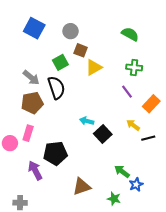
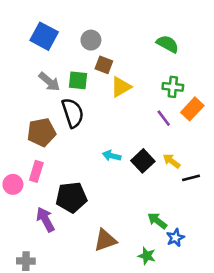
green square: (60, 62) -> (78, 80), turned 35
gray arrow: (31, 78) -> (49, 82), moved
orange rectangle: (151, 104) -> (192, 109), moved
black square: (103, 134) -> (143, 161), moved

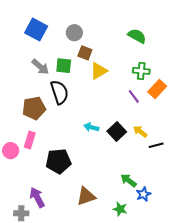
purple arrow: (45, 219) -> (37, 197), moved

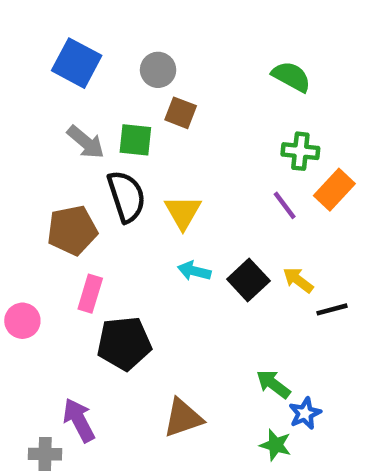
yellow triangle: (99, 71) -> (183, 212), moved, turned -30
pink rectangle: (30, 140) -> (90, 294), moved
green star: (120, 209) -> (276, 445), moved

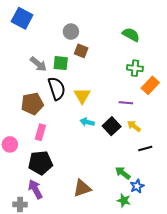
blue square: (77, 63) -> (22, 18), moved
purple line: (285, 205) -> (126, 103), moved, turned -48
black line: (332, 309) -> (145, 149), moved
black pentagon: (124, 343) -> (40, 163), moved

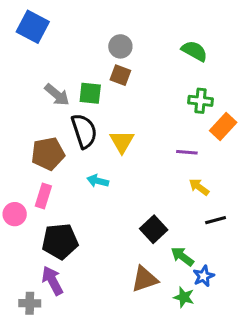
gray circle: (71, 32) -> (120, 46), moved
cyan arrow: (87, 122) -> (98, 181), moved
black square: (112, 126) -> (154, 229), moved
pink rectangle: (40, 132) -> (43, 196), moved
brown triangle: (82, 188) -> (145, 279), moved

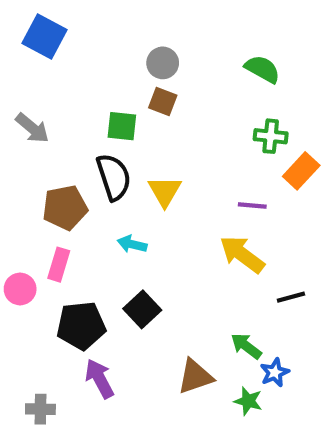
gray arrow: (57, 95) -> (32, 128), moved
yellow arrow: (199, 187) -> (242, 254), moved, size x1.6
black square: (154, 229) -> (142, 309), moved
purple arrow: (52, 281) -> (100, 379), moved

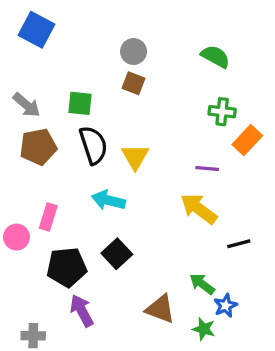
green square: (122, 126) -> (80, 103), moved
brown pentagon: (65, 208) -> (38, 147), moved
cyan arrow: (132, 244) -> (108, 200), size x1.4
brown triangle: (195, 377) -> (160, 309), turned 40

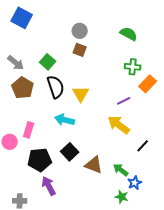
green square: (80, 103) -> (48, 62), turned 35
brown pentagon: (38, 147) -> (23, 88), turned -30
purple line: (207, 169) -> (124, 101), turned -32
black line: (239, 244) -> (143, 146), turned -32
brown triangle: (160, 309) -> (94, 165), moved

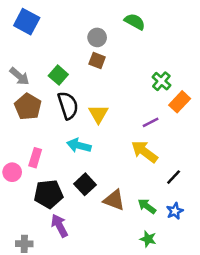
green semicircle: (129, 34) -> (135, 22), moved
green cross: (133, 67) -> (161, 81), turned 35
blue star: (135, 183) -> (175, 211), moved

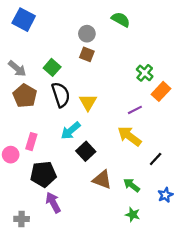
cyan arrow: (79, 145) -> (71, 131), turned -54
black square: (85, 184) -> (86, 151), moved
blue star: (175, 211) -> (165, 195), moved

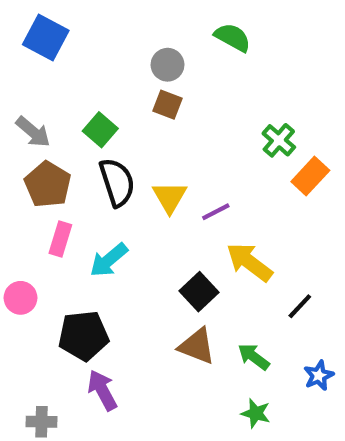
purple line: (135, 110) -> (216, 212), moved
cyan arrow: (71, 131) -> (109, 260), moved
pink rectangle: (31, 142) -> (60, 239), moved
black square: (86, 151) -> (199, 292), moved

